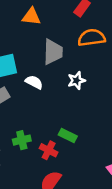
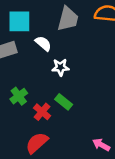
white star: (76, 80) -> (60, 67), moved
green cross: (22, 140) -> (19, 96), turned -36

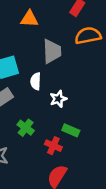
white semicircle: (43, 43) -> (36, 81), turned -112
green cross: (19, 96) -> (26, 128), moved

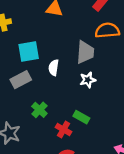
gray trapezoid: (52, 51) -> (85, 52), moved
white star: (58, 99) -> (88, 80), moved

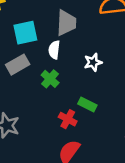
gray trapezoid: (85, 52) -> (66, 23), moved
green cross: (39, 110) -> (50, 79), moved

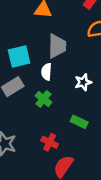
red cross: (68, 119) -> (50, 142), moved

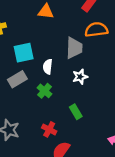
gray trapezoid: (57, 46) -> (74, 48), moved
green rectangle: (79, 122) -> (76, 112), turned 32

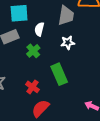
green rectangle: (76, 112) -> (59, 74), size x1.5

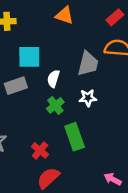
green cross: (33, 51) -> (55, 105), moved

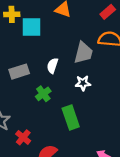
cyan square: (29, 57) -> (31, 27), moved
green cross: (55, 105) -> (43, 94), moved
red cross: (40, 150) -> (23, 137), moved

